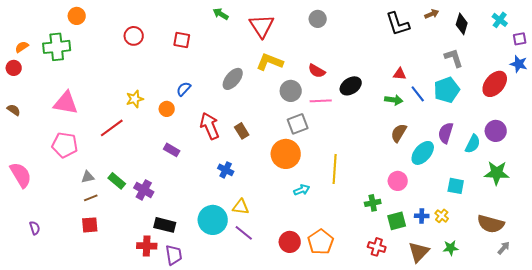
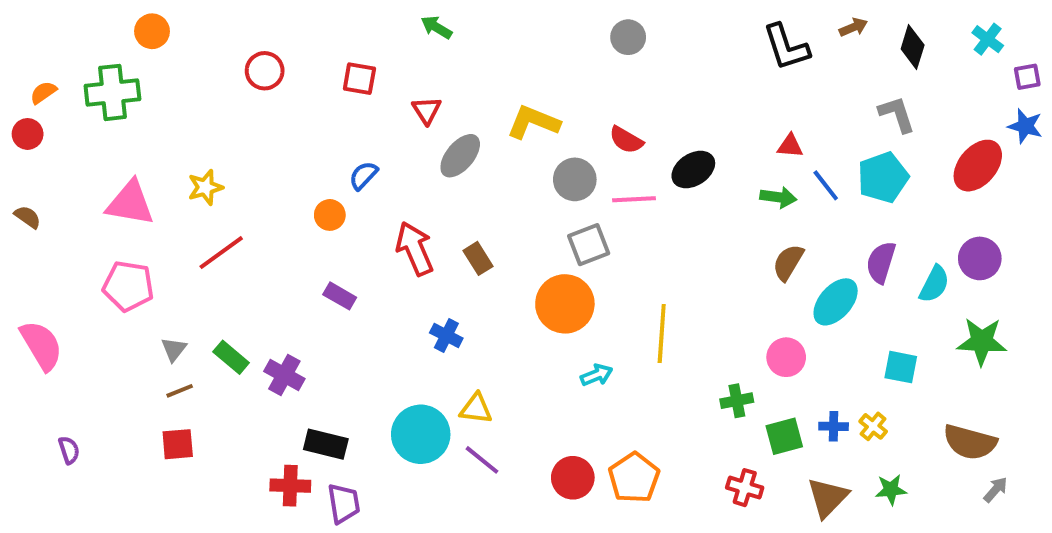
red triangle: (262, 26) -> (427, 110), moved, size x0.6
yellow star: (135, 99) -> (205, 187), moved
gray triangle: (88, 177) -> (174, 349), turned -40

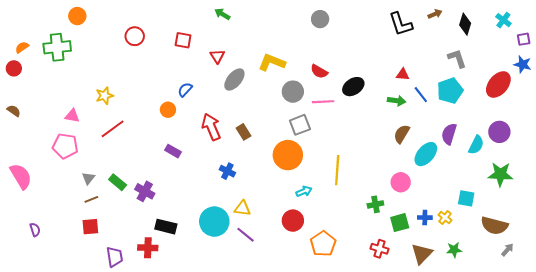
pink triangle: (130, 203) -> (72, 116), moved, size x0.6
cyan square: (901, 367) -> (466, 198), moved
red circle: (573, 478) -> (293, 221), moved
purple trapezoid: (344, 503) -> (115, 257), moved

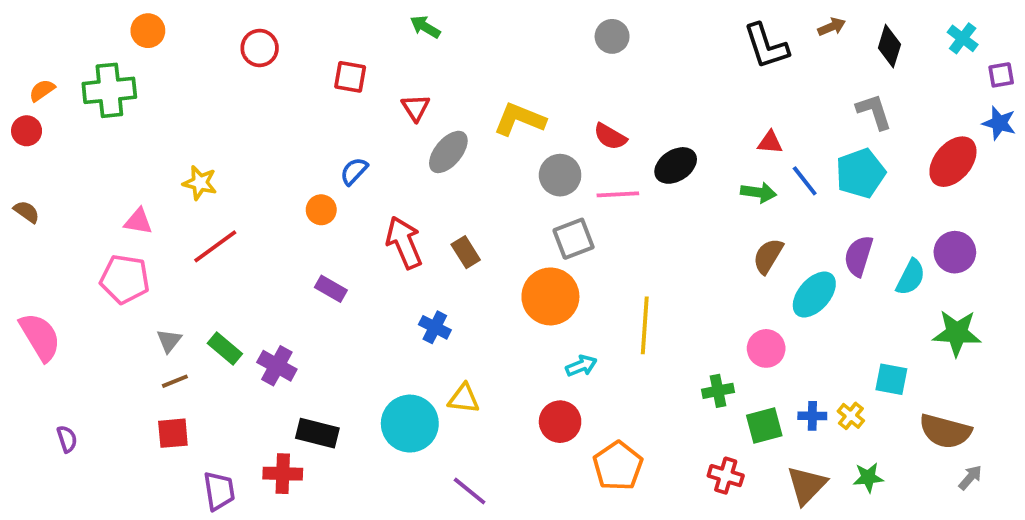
red circle: (135, 36) -> (260, 48), moved
yellow star: (104, 96) -> (200, 183), turned 30
purple line: (246, 235) -> (470, 491), moved

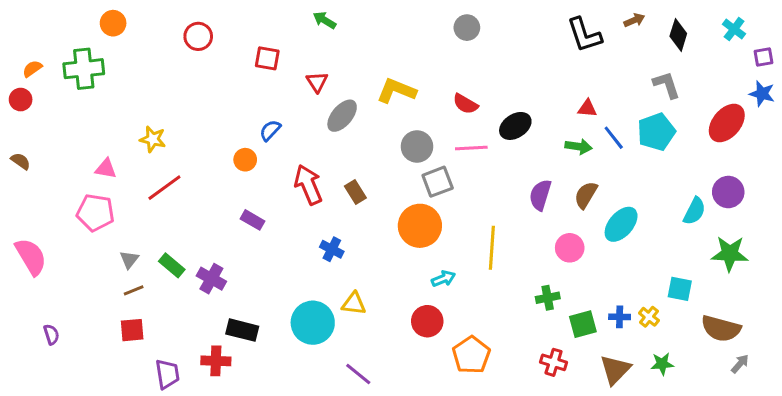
gray circle: (560, 175) -> (417, 146), moved
purple semicircle: (859, 256) -> (540, 195), moved
pink circle: (766, 348) -> (570, 248), moved

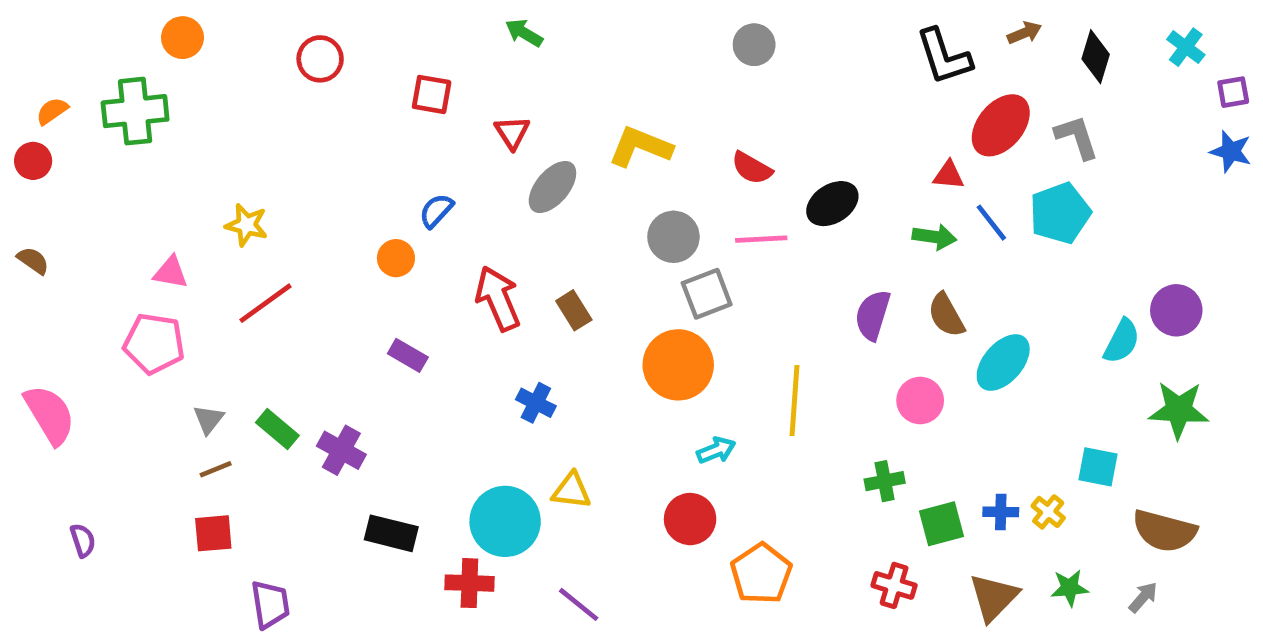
red ellipse: (727, 123) -> (1001, 125), moved
brown semicircle: (586, 195) -> (946, 315), turned -60
red cross: (216, 361) -> (469, 583), moved
gray arrow: (740, 364) -> (1143, 597), moved

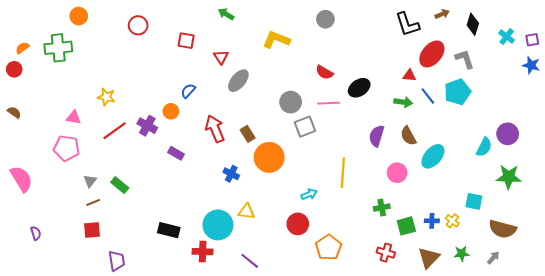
cyan cross: (1186, 47) -> (507, 37), moved
yellow L-shape: (640, 147) -> (276, 40), moved
orange circle: (678, 365) -> (269, 157), moved
purple cross: (341, 450) -> (147, 126), moved

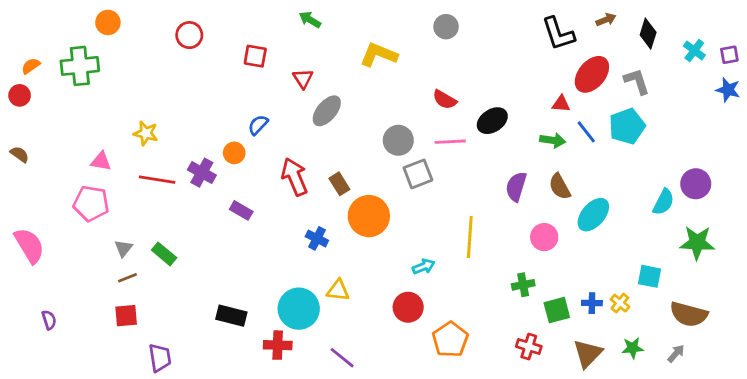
red line: (115, 131) -> (157, 180), turned 45

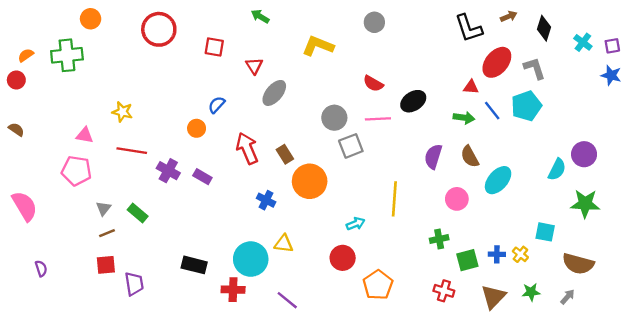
red circle: (189, 35) -> (159, 29), size x1.5
purple cross: (202, 173) -> (168, 171), moved
purple trapezoid: (160, 358) -> (134, 284), moved

